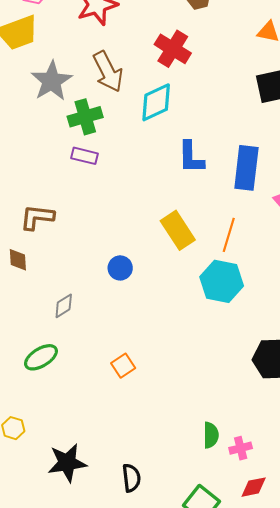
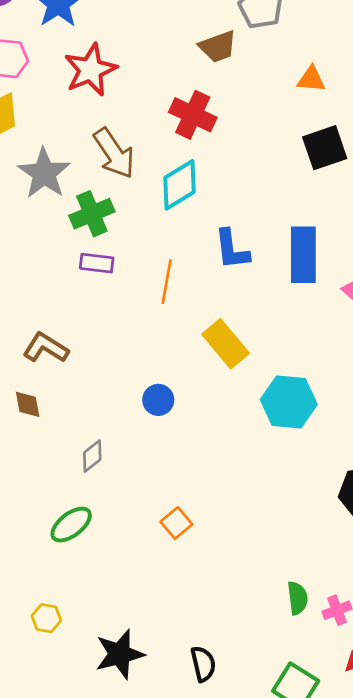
brown L-shape: (37, 217) -> (46, 348), turned 32
orange line: (229, 235) -> (167, 282), moved

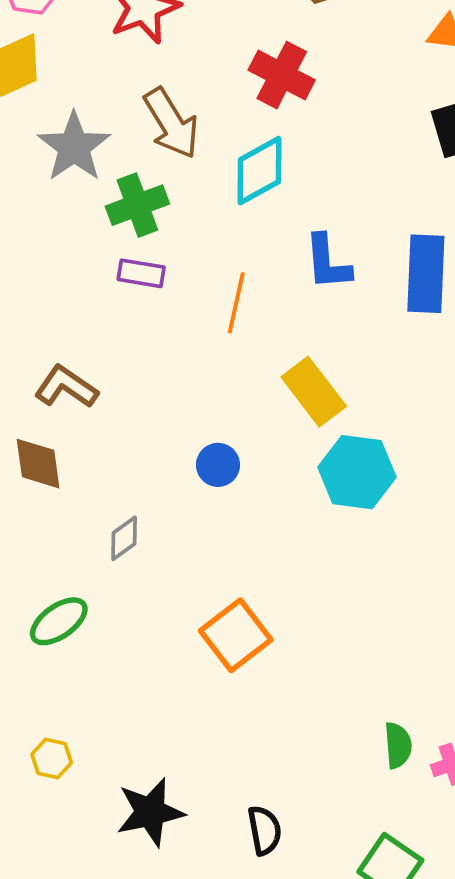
cyan hexagon: (289, 402) -> (357, 472), moved
brown diamond: (28, 404) -> (38, 464), size x1.4
orange square: (176, 523) -> (236, 635), size x1.6
green ellipse: (71, 525) -> (59, 621), moved

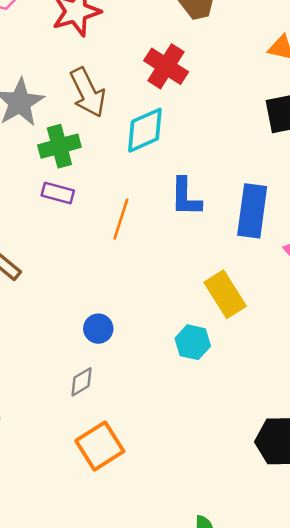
yellow rectangle: (314, 392) -> (225, 294), moved
cyan hexagon: (357, 472) -> (193, 342), size x0.7
gray diamond: (124, 538) -> (82, 382), moved

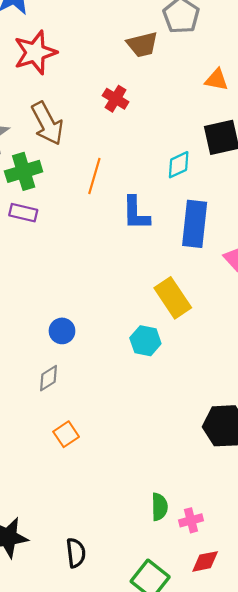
red cross: (166, 66) -> (116, 99), size x0.7
cyan diamond: (145, 130) -> (179, 165), moved, size x0.7
orange line: (121, 219) -> (94, 176), moved
orange square: (100, 446) -> (66, 434), size x0.6

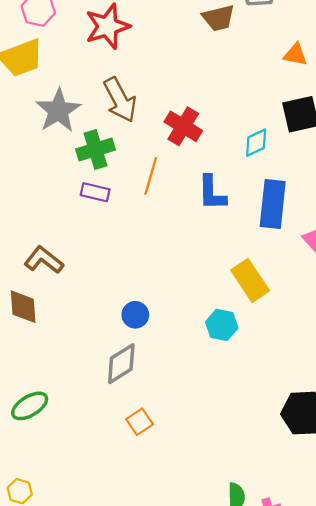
red cross: (116, 99) -> (183, 126), moved, size x1.4
orange line: (94, 176) -> (151, 176), moved
gray diamond: (49, 378) -> (121, 364), size x1.5

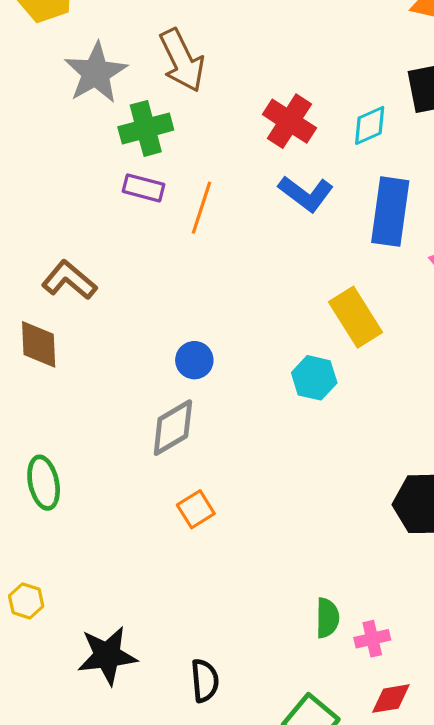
red cross: (183, 126) -> (289, 121), moved
orange line: (151, 176) -> (202, 208), moved
blue L-shape: (212, 193) -> (306, 194), turned -54
green ellipse: (30, 406) -> (44, 483), turned -72

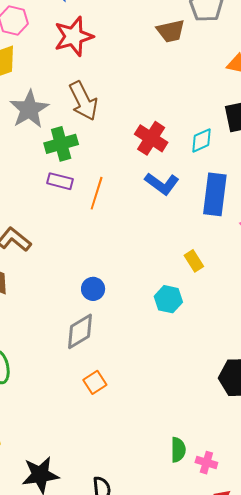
yellow rectangle: (356, 317) -> (194, 261), size x0.6
pink cross: (372, 639) -> (206, 463), turned 30

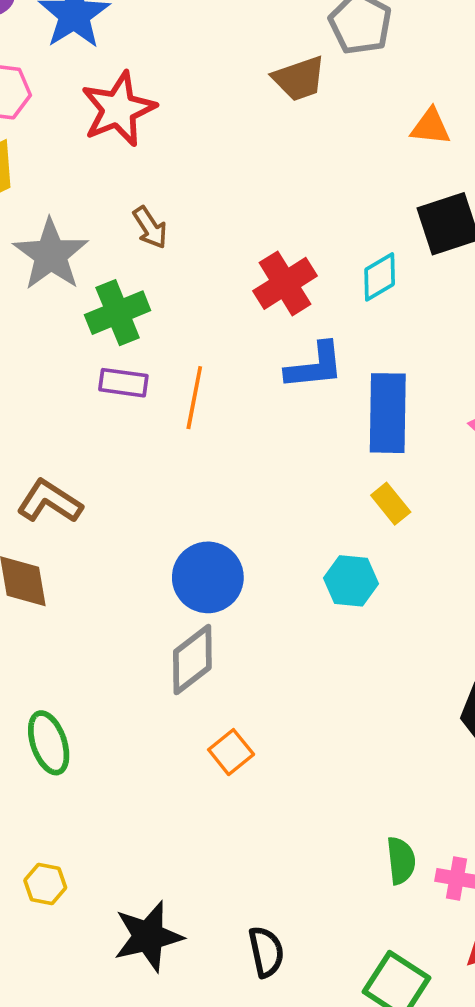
brown arrow: (83, 101) -> (150, 228), size x0.6
red cross: (151, 138) -> (285, 283), turned 32
blue L-shape: (162, 184) -> (315, 366), turned -36
blue rectangle: (215, 194) -> (388, 413), moved
blue circle: (93, 289) -> (208, 577), size x1.6

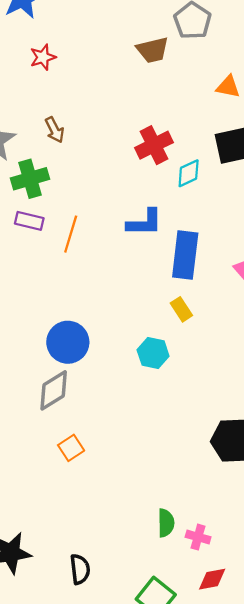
red star: (118, 109) -> (43, 57), size x0.6
red cross: (285, 283) -> (154, 145), moved

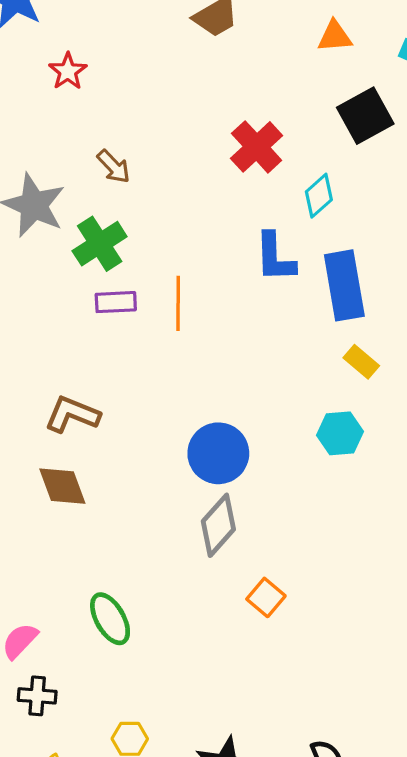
cyan diamond: (189, 173) -> (319, 196), moved
blue L-shape: (144, 223) -> (275, 257), turned 105

